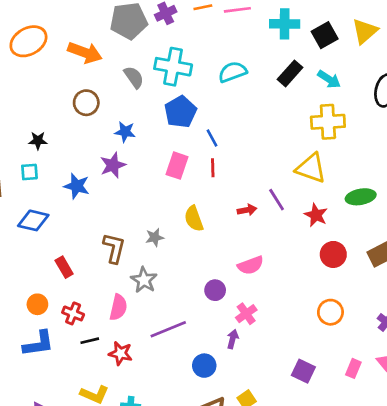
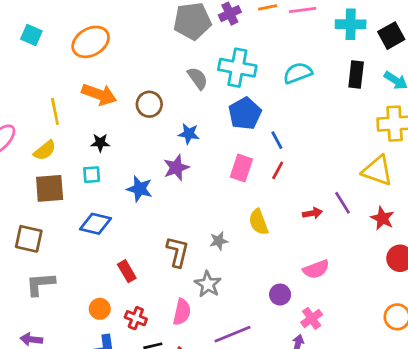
orange arrow: (85, 52) -> (99, 94), moved
black rectangle: (290, 73) -> (356, 75), turned -35
red line: (213, 168) -> (278, 170), turned 30

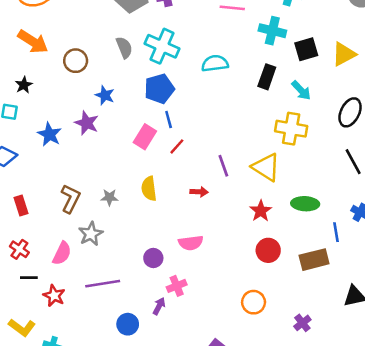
blue line: (277, 140) -> (169, 119), moved
black star: (100, 143) -> (24, 85), turned 30
purple star: (176, 168) -> (87, 123), turned 30
purple line: (342, 203) -> (223, 166), moved

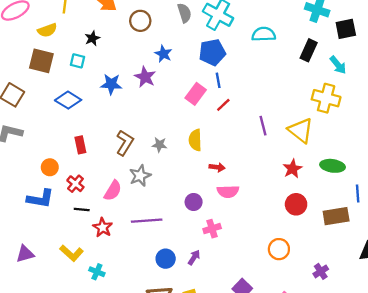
blue star: (49, 134) -> (111, 84), turned -30
red arrow: (199, 192) -> (217, 167), moved
purple arrow: (159, 306) -> (194, 257), moved

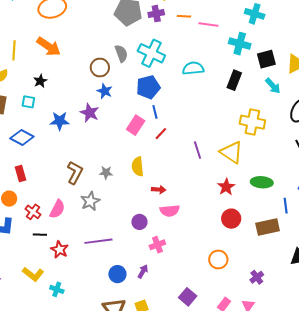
brown circle: (140, 21) -> (100, 68), moved
cyan arrow: (338, 65) -> (273, 86), moved
red rectangle: (80, 145) -> (21, 174), moved
pink semicircle: (113, 191) -> (57, 209), moved

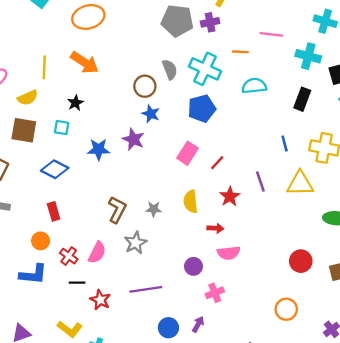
orange line: (184, 16) -> (240, 52), moved
blue line: (155, 112) -> (285, 144), moved
yellow triangle: (231, 152) -> (300, 184), turned -35
red star: (226, 187) -> (230, 197), moved

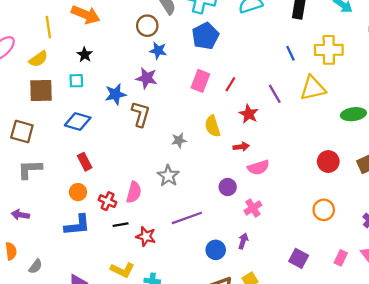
brown L-shape: (117, 210) -> (141, 114), moved

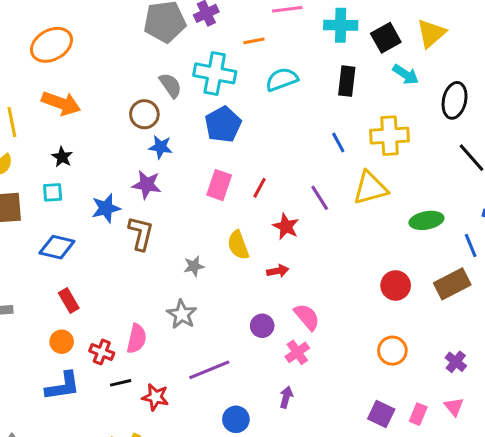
pink semicircle: (258, 167) -> (307, 317), moved, turned -110
blue circle: (216, 250) -> (236, 419), moved
purple square: (299, 258) -> (381, 414), moved

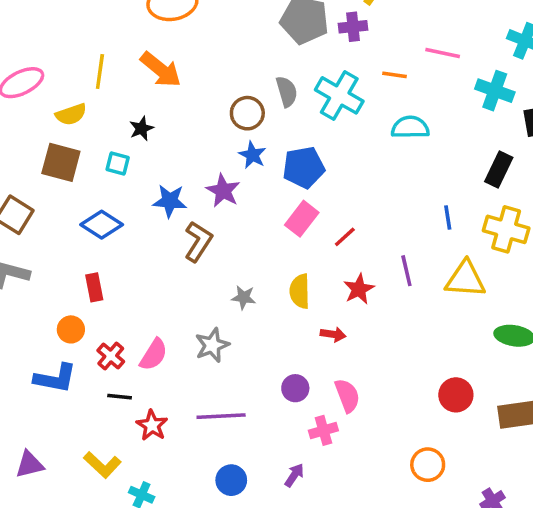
black rectangle: (347, 81) -> (499, 169), moved
blue pentagon: (223, 124) -> (304, 167), moved

